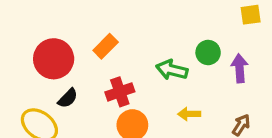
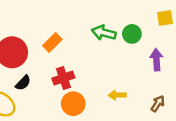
green circle: (208, 52) -> (132, 34), moved
green arrow: (172, 70) -> (104, 33), moved

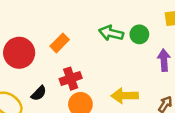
black semicircle: (23, 83) -> (39, 93), moved
yellow arrow: (117, 95) -> (125, 96), size x1.5

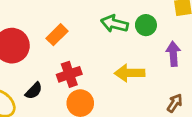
yellow arrow: (125, 96) -> (130, 73), moved

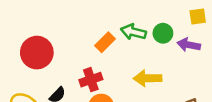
orange rectangle: (57, 35) -> (105, 42), moved
purple arrow: (173, 54) -> (189, 45), moved, turned -75

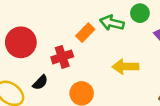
green circle: (163, 33) -> (140, 13), moved
red cross: (91, 80) -> (62, 57), moved

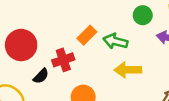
green arrow: (112, 23) -> (115, 41), moved
black semicircle: (40, 82) -> (41, 76), moved

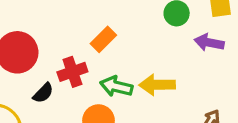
green arrow: (115, 41) -> (116, 86), moved

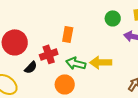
orange rectangle: (103, 39) -> (68, 34), turned -35

